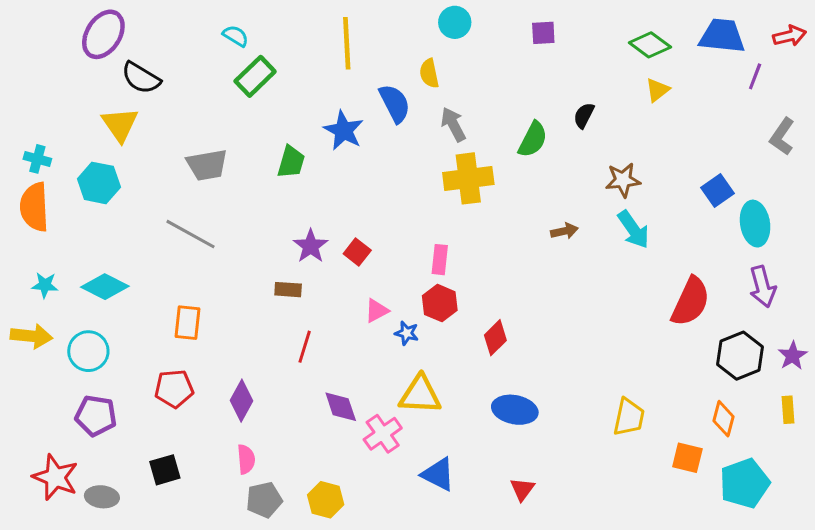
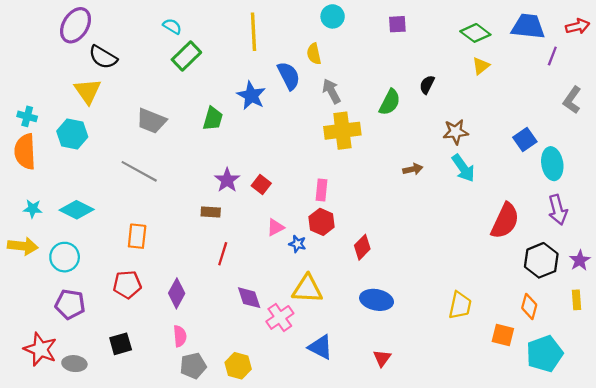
gray trapezoid: (207, 165) -> (151, 121), turned 32

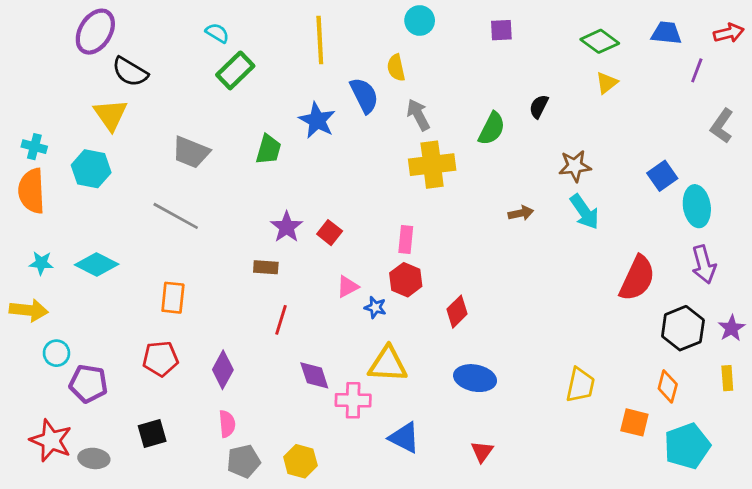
blue trapezoid: (528, 26) -> (666, 33), size x0.7
cyan circle: (65, 257) -> (56, 353), moved, size x0.7
pink cross: (280, 317) -> (353, 400), turned 36

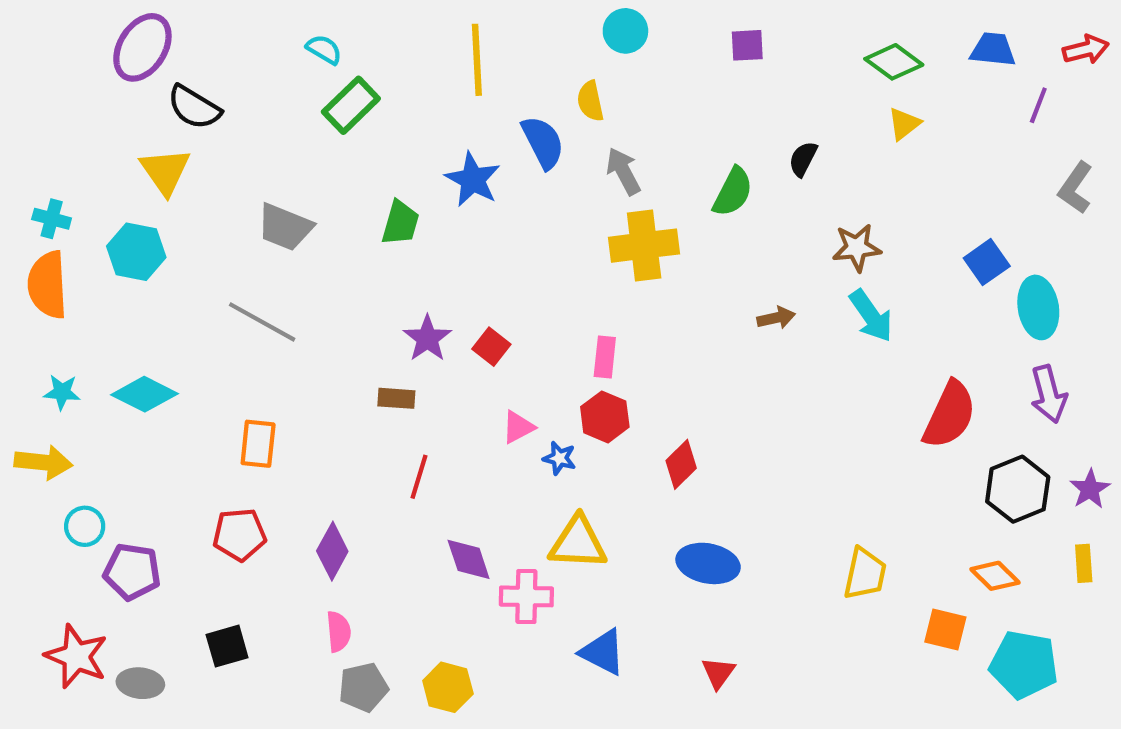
orange diamond: (668, 386) -> (995, 576), turned -60
cyan pentagon: (687, 446) -> (1024, 665), turned 30

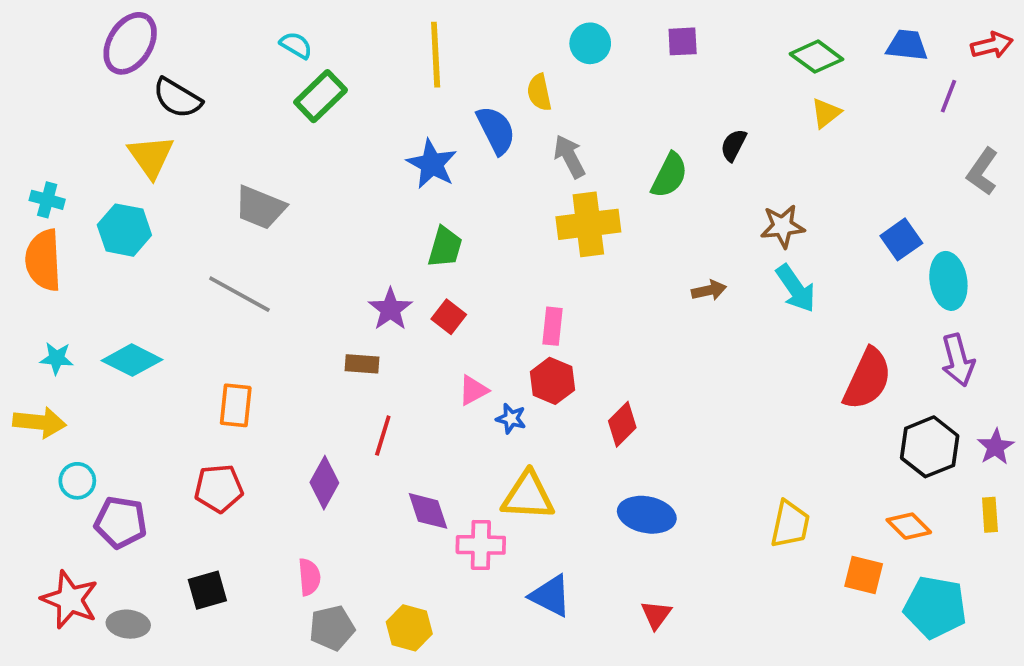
cyan circle: (625, 31) -> (590, 43), moved
green trapezoid: (400, 223) -> (445, 247), moved
purple diamond: (332, 551) -> (324, 483), moved

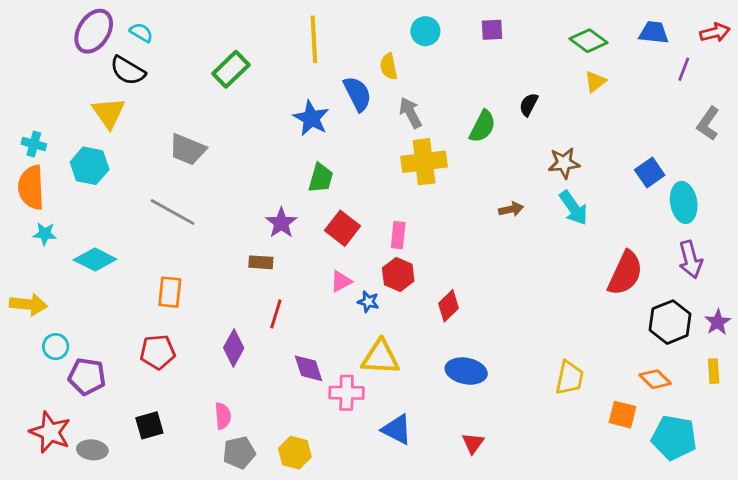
cyan semicircle: (296, 45) -> (141, 33), moved
red square: (449, 317) -> (342, 228), moved, size x1.4
cyan star: (57, 358) -> (45, 234), moved

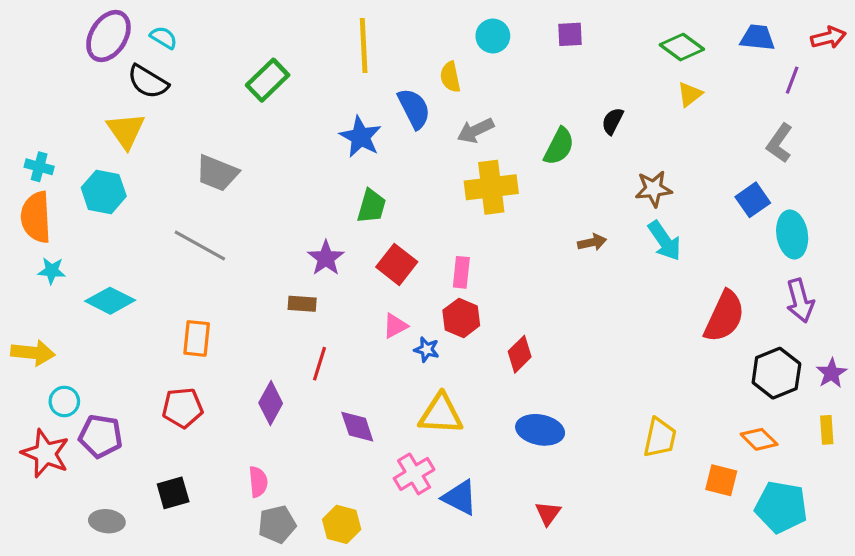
gray arrow: (410, 113) -> (475, 131), turned -88
gray L-shape: (708, 124) -> (780, 143), moved
pink cross: (347, 393) -> (414, 474), moved, turned -32
red star: (50, 432) -> (45, 453), moved

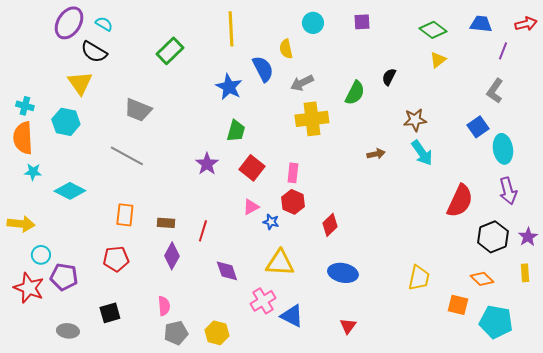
brown rectangle: (302, 304) -> (166, 223), moved

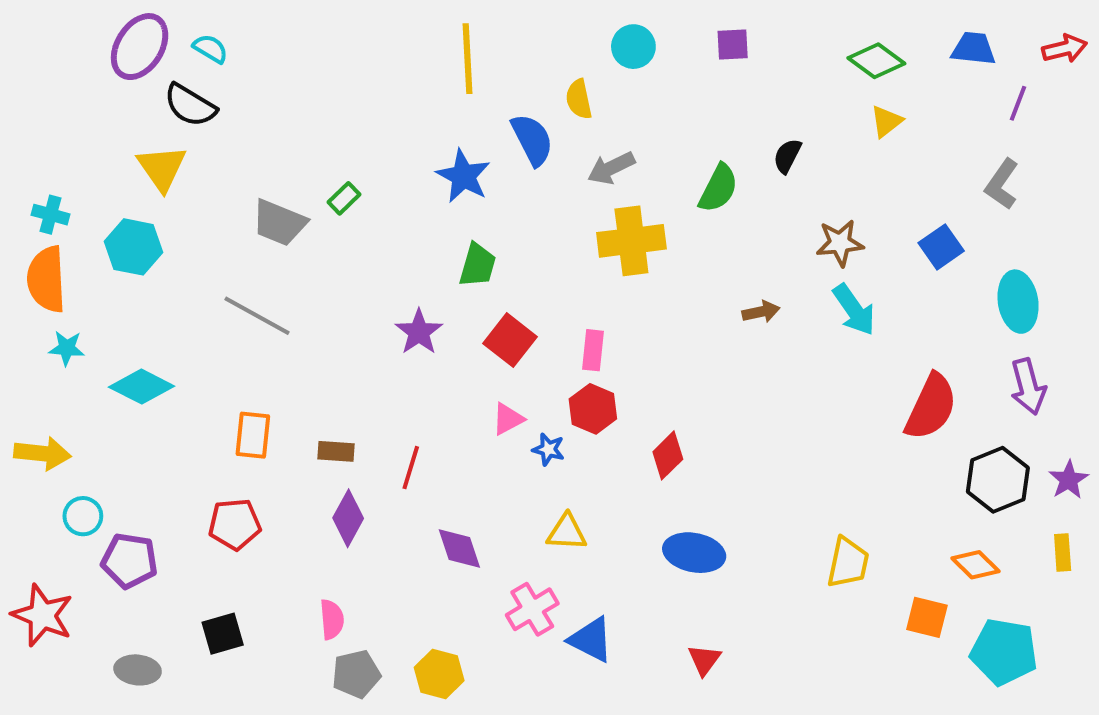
green rectangle: (170, 51) -> (344, 198), moved, size x0.6
blue square: (478, 127) -> (941, 247), moved
yellow triangle: (280, 263) -> (567, 532), size x0.7
red star: (29, 288) -> (42, 615), moved

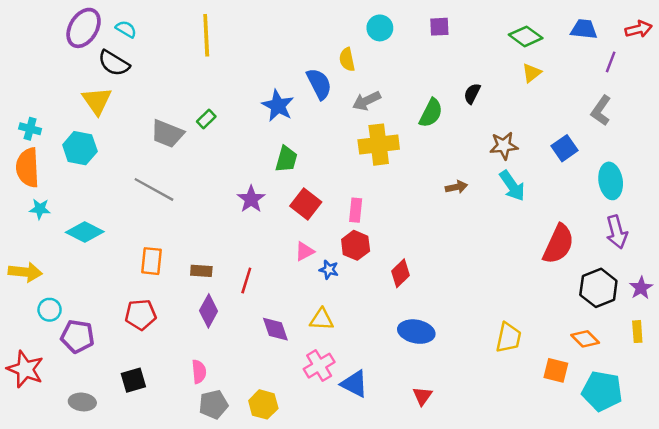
yellow line: (467, 59) -> (206, 35), moved
yellow triangle: (567, 532) -> (322, 319), moved

